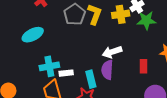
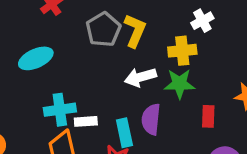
yellow cross: (121, 14) -> (182, 51), moved
green star: (146, 20) -> (179, 84), moved
white arrow: (112, 52) -> (140, 77), moved

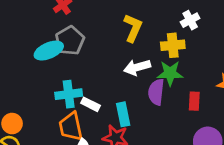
gray pentagon: (103, 29) -> (70, 41), moved
purple semicircle: (151, 119) -> (156, 92), moved
white rectangle: (86, 121) -> (90, 104), turned 30

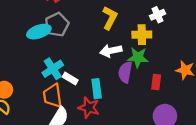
cyan cross: (69, 94) -> (53, 69), turned -30

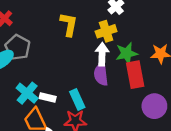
white arrow: (111, 51) -> (102, 54), moved, turned 120
green star: (138, 58) -> (127, 53), moved
red rectangle: (156, 82) -> (135, 75), size x1.6

